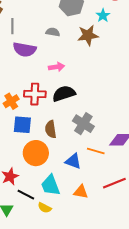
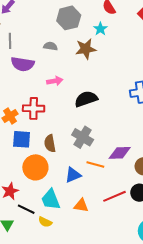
black semicircle: (64, 94) -> (86, 99), moved
blue triangle: (73, 161) -> (73, 175), turned -42

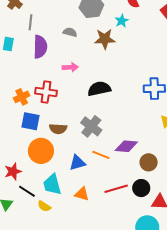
purple semicircle: (23, 64) -> (40, 47), turned -105
brown semicircle: (50, 143) -> (58, 129), turned -84

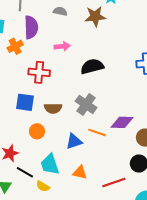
orange cross: (22, 97) -> (15, 46), moved
orange circle: (41, 151) -> (37, 131), size x0.6
red line: (116, 189) -> (114, 182), moved

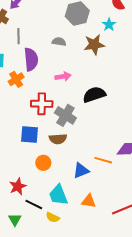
gray cross: (86, 104) -> (65, 115), moved

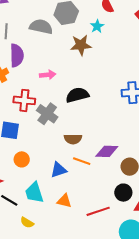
gray semicircle: (59, 42) -> (41, 27), moved, size x1.6
brown semicircle: (58, 139) -> (73, 139), moved
yellow semicircle: (53, 217) -> (27, 223), moved

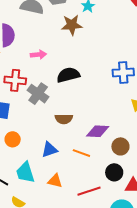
orange line: (82, 161) -> (81, 153), moved

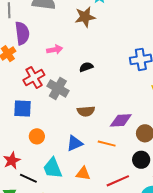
black semicircle: (68, 75) -> (86, 67), size x0.6
red cross: (15, 80) -> (34, 77), turned -30

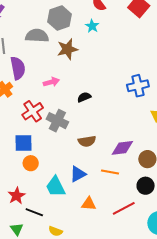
brown star: (85, 17) -> (67, 49), moved
orange circle: (37, 136) -> (31, 163), moved
cyan trapezoid: (53, 168) -> (56, 187), moved

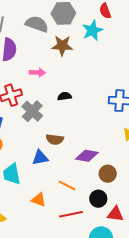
cyan star: (92, 26) -> (92, 30), size x1.5
orange line: (110, 172) -> (67, 185), moved
blue triangle: (78, 174) -> (40, 158), moved

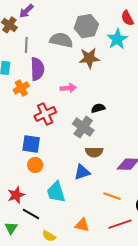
gray cross: (32, 111) -> (83, 127), moved
orange triangle: (39, 200) -> (82, 225), moved

